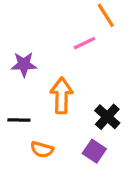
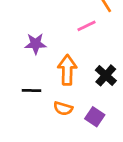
black cross: (107, 117) -> (106, 75), moved
orange semicircle: (42, 149) -> (63, 108), moved

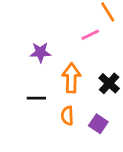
orange semicircle: (63, 108) -> (67, 116), turned 72

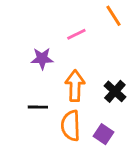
pink line: (90, 35) -> (76, 34), moved
orange semicircle: (67, 116) -> (71, 126), size x1.5

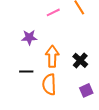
pink line: (76, 34) -> (53, 12), moved
purple square: (104, 134) -> (86, 90), moved, turned 32

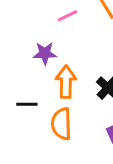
purple star: (29, 37) -> (45, 53), moved

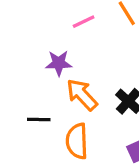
orange arrow: (66, 82) -> (82, 95), turned -44

